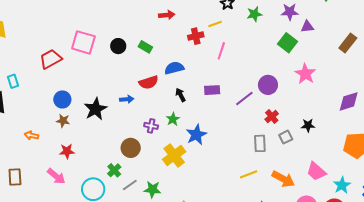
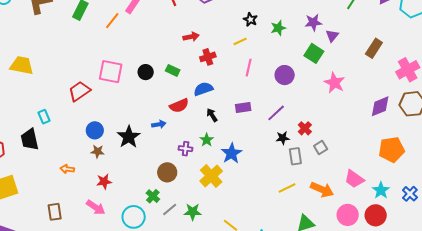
purple triangle: (307, 27) -> (332, 36), turned -40
red cross: (196, 36) -> (208, 57), moved
purple circle: (268, 85) -> (285, 75), moved
black star: (308, 125) -> (283, 138), moved

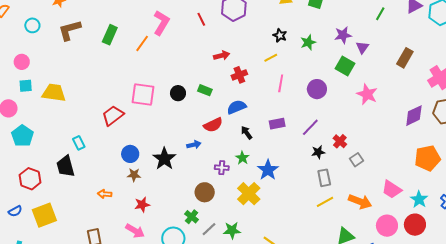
gray rectangle: (295, 156) -> (324, 178), moved

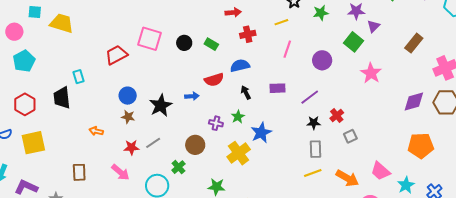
gray line: (209, 229) -> (153, 143), moved

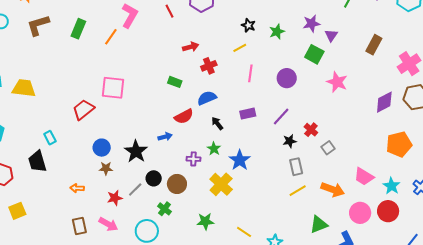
black circle: (184, 43) -> (154, 178), moved
yellow square: (33, 143) -> (17, 211), size x0.7
brown rectangle: (79, 172) -> (79, 226), moved

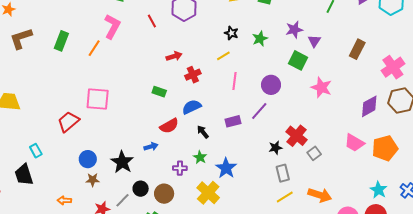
purple line: (281, 117) -> (259, 111), moved
red cross: (311, 130) -> (297, 136), size x1.5
pink trapezoid: (364, 177) -> (354, 143), moved

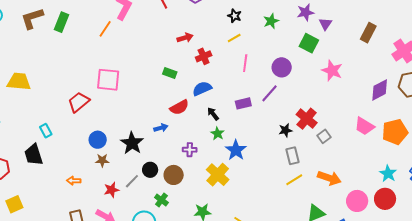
black star: (231, 33) -> (235, 16), moved
green rectangle: (61, 41) -> (61, 22), moved
green star: (200, 157) -> (217, 133), moved

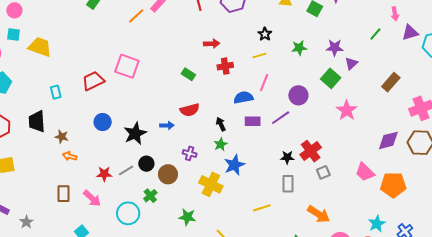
blue semicircle: (202, 89) -> (243, 97), moved
cyan rectangle: (46, 131) -> (56, 92), moved
brown star: (102, 160) -> (62, 137), moved
yellow cross: (218, 175) -> (211, 184), turned -30
yellow line: (294, 180) -> (262, 208), moved

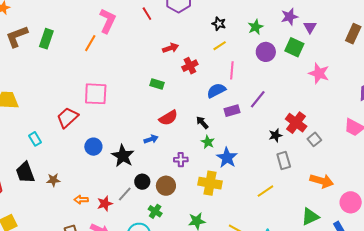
purple circle: (298, 95) -> (266, 52), moved
blue circle: (103, 122) -> (93, 147), moved
orange arrow: (70, 156) -> (81, 200), moved

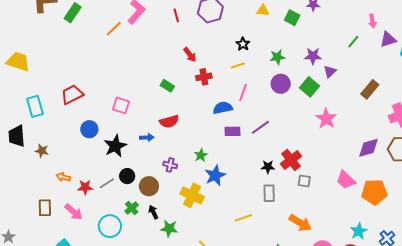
red arrow: (171, 48) -> (190, 55), turned 56
pink square: (96, 94) -> (121, 105), moved, size x0.7
black arrow: (202, 123) -> (153, 212), moved
cyan rectangle: (35, 139) -> (35, 106), size x1.5
gray square: (314, 139) -> (304, 181), turned 32

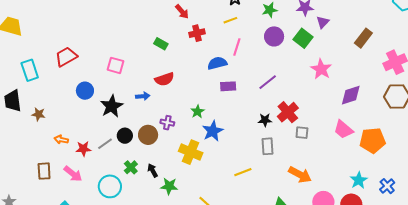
purple line: (260, 127) -> (268, 82), moved
purple diamond: (369, 148) -> (351, 95), moved
brown circle: (149, 186) -> (148, 135), moved

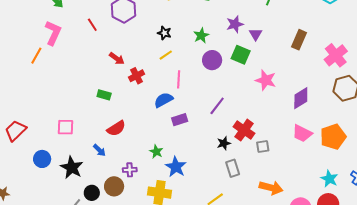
blue arrow: (143, 96) -> (99, 150), turned 64

